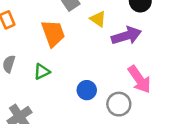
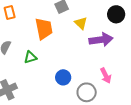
pink arrow: (139, 79) -> (106, 76), size x0.7

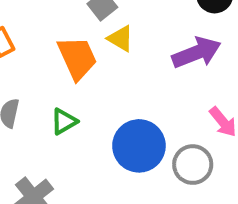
yellow triangle: (81, 23) -> (121, 39), moved
blue circle: (63, 77) -> (139, 146), size x1.6

